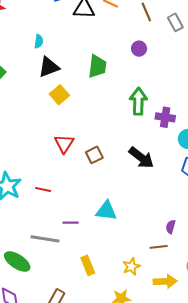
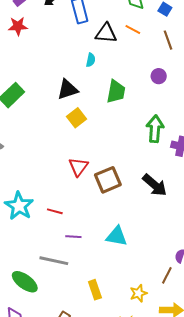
cyan semicircle: (39, 41) -> (91, 60), moved
brown square: (94, 155) -> (108, 180), size x1.5
purple line: (71, 223) -> (73, 237), moved
brown line: (159, 247) -> (167, 275), turned -60

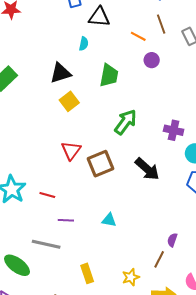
orange line: (133, 30) -> (138, 36), moved
green arrow: (155, 129) -> (126, 122), moved, turned 32
cyan triangle: (117, 236) -> (109, 220), size x0.7

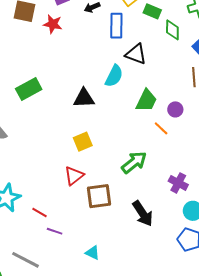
orange line: (138, 36) -> (161, 128), moved
cyan semicircle: (84, 44) -> (114, 76), size x1.6
green trapezoid: (109, 75) -> (146, 101), moved
yellow square: (69, 101) -> (83, 142), moved
purple line: (66, 220) -> (55, 231), moved

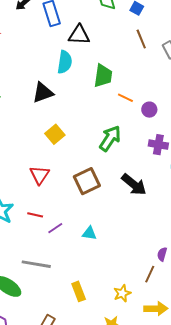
purple circle: (175, 109) -> (149, 110), moved
red triangle: (74, 176) -> (40, 175), moved
purple line: (55, 231) -> (55, 228), turned -35
cyan triangle: (93, 253) -> (89, 233), moved

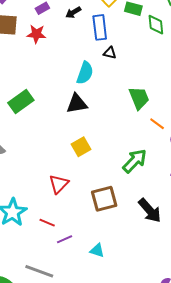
black triangle: (79, 35) -> (110, 53), moved, size x0.6
cyan semicircle: (65, 62) -> (85, 73), moved
green trapezoid: (103, 76) -> (139, 98), turned -40

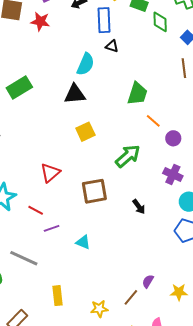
green trapezoid: (139, 98) -> (137, 94), turned 35
yellow square: (81, 147) -> (85, 132), moved
black arrow: (150, 211) -> (139, 207), size x0.6

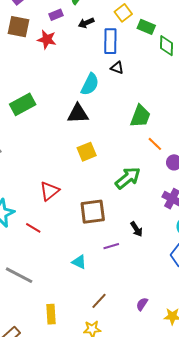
purple line: (52, 228) -> (111, 246), moved
brown line: (131, 297) -> (99, 301), moved

